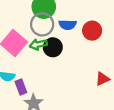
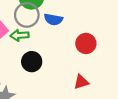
red circle: (92, 31) -> (86, 43), moved
black circle: (53, 47) -> (32, 62), moved

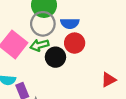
red circle: (86, 43) -> (75, 43), moved
black circle: (32, 62) -> (55, 57), moved

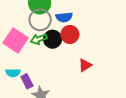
black circle: (55, 57) -> (53, 39), moved
red triangle: (109, 80) -> (85, 65), moved

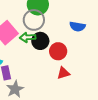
blue semicircle: (64, 17) -> (77, 26), moved
red circle: (70, 34) -> (58, 51), moved

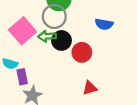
red triangle: (63, 73) -> (90, 88), moved

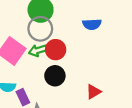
black circle: (61, 40) -> (55, 76), moved
red circle: (82, 52) -> (56, 50), moved

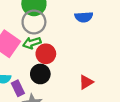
red circle: (56, 50) -> (46, 54), moved
black circle: (55, 76) -> (40, 74), moved

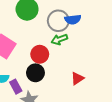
gray circle: (34, 22) -> (58, 21), moved
green arrow: (32, 43) -> (59, 39), moved

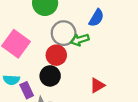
blue semicircle: (73, 19) -> (96, 18), turned -56
gray circle: (58, 21) -> (64, 33), moved

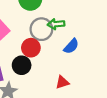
blue semicircle: (96, 18) -> (71, 46), moved
green arrow: (80, 40) -> (56, 24), moved

